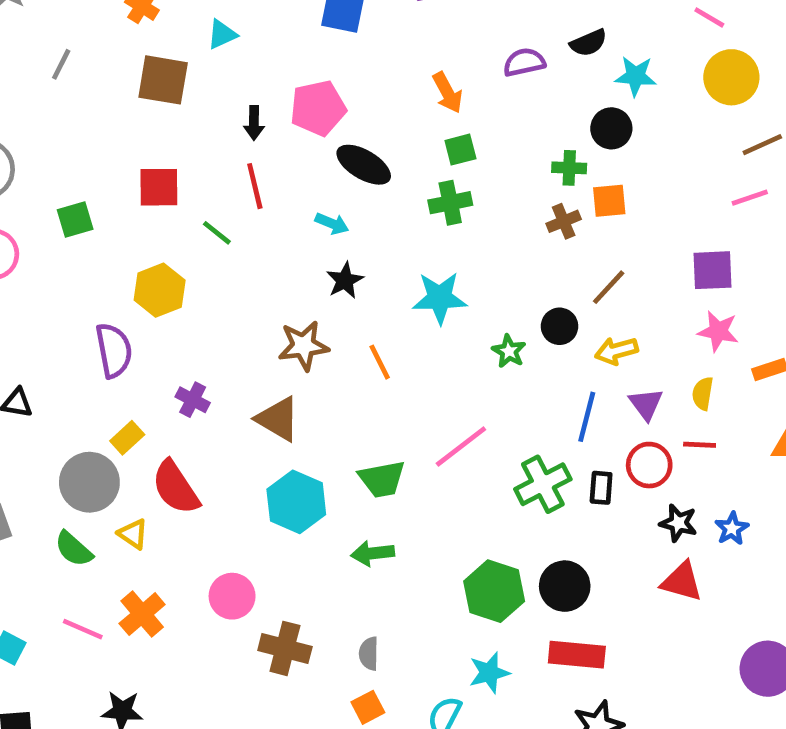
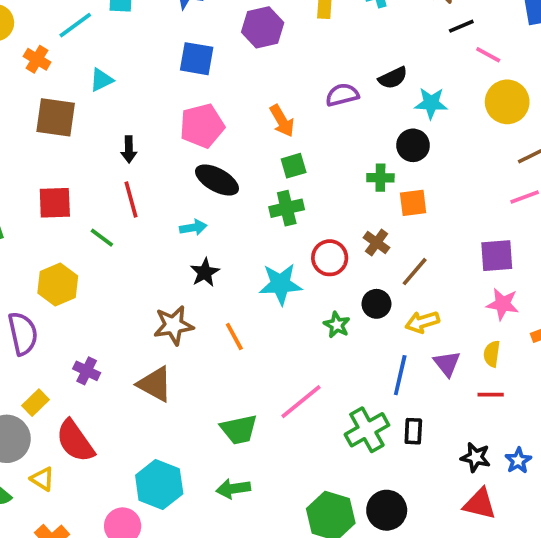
pink pentagon: (318, 108) -> (202, 126), moved
brown cross: (564, 221) -> (377, 243), moved, turned -30
cyan arrow: (332, 224) -> (193, 228), turned -30
red circle: (649, 465) -> (330, 258), moved
cyan hexagon: (296, 502) -> (159, 484), moved

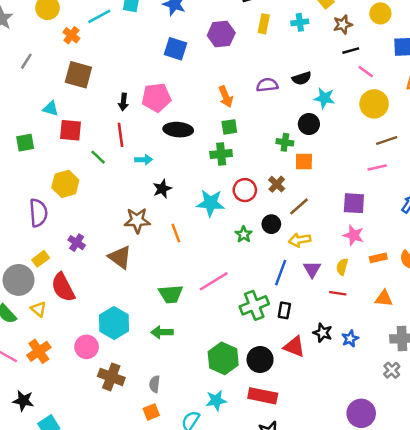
cyan triangle: (101, 80) -> (51, 108), moved, turned 35
pink pentagon: (202, 126) -> (156, 98), moved
black ellipse: (217, 180) -> (178, 130), turned -32
cyan arrow: (193, 228) -> (144, 160), moved
red triangle: (480, 504) -> (294, 347), moved

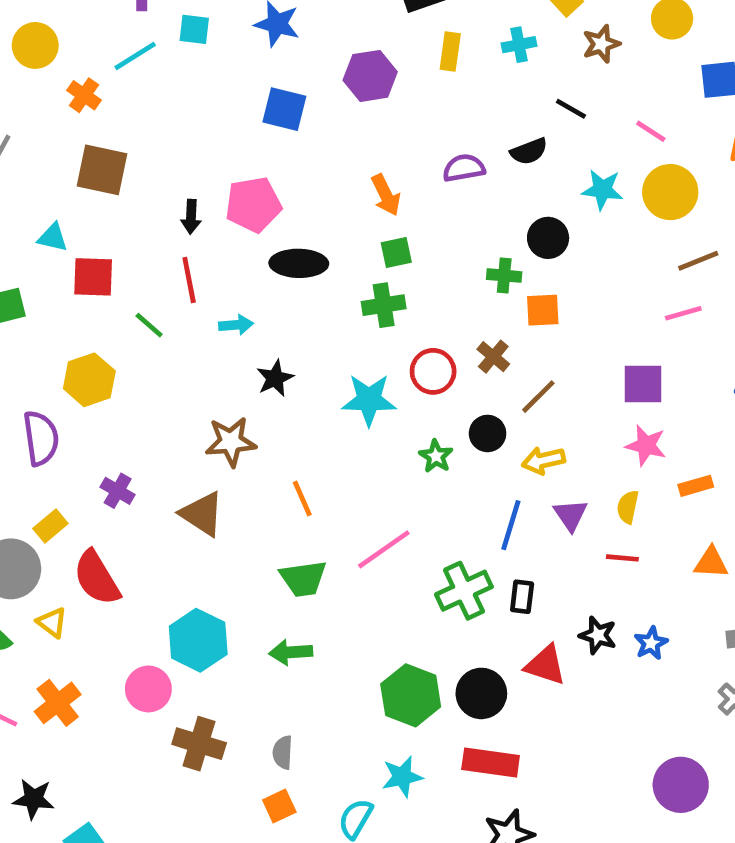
black line: (351, 51) -> (571, 109), moved, turned 49
cyan star: (324, 98) -> (602, 190), moved
orange line: (176, 233) -> (302, 499), moved

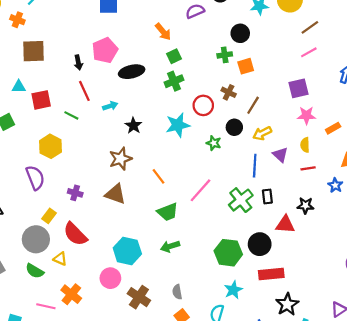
blue star: (651, 643) -> (335, 185), moved
brown cross: (199, 744) -> (139, 297), turned 30

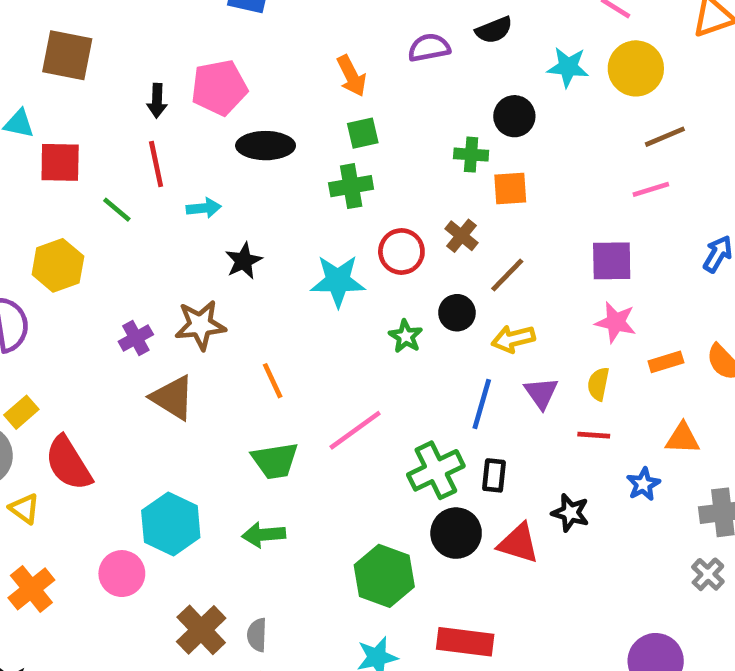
purple cross: (75, 193) -> (136, 338), moved, turned 32
black circle: (260, 244) -> (456, 533), moved
brown cross: (139, 297) -> (201, 630), moved

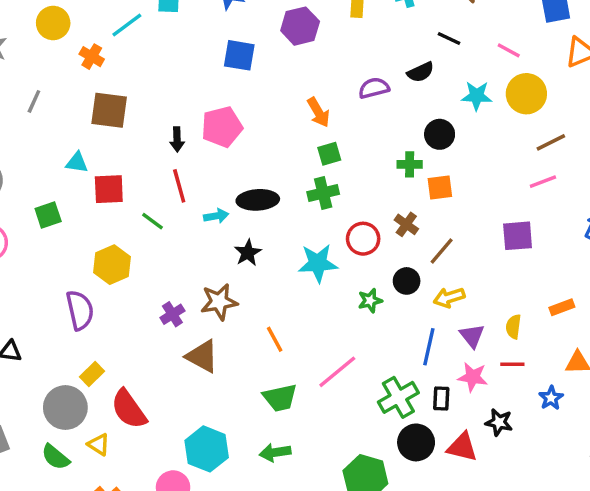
black ellipse: (266, 146) -> (258, 200), moved
pink star: (616, 322) -> (473, 377), moved
green star: (406, 336) -> (370, 301), turned 30

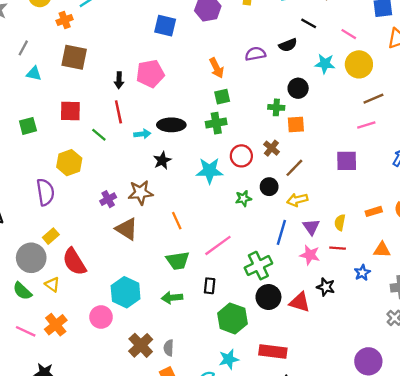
orange cross: (92, 57) -> (65, 20), turned 35
cyan triangle: (77, 163) -> (34, 74), moved
black rectangle: (441, 398) -> (210, 286), moved

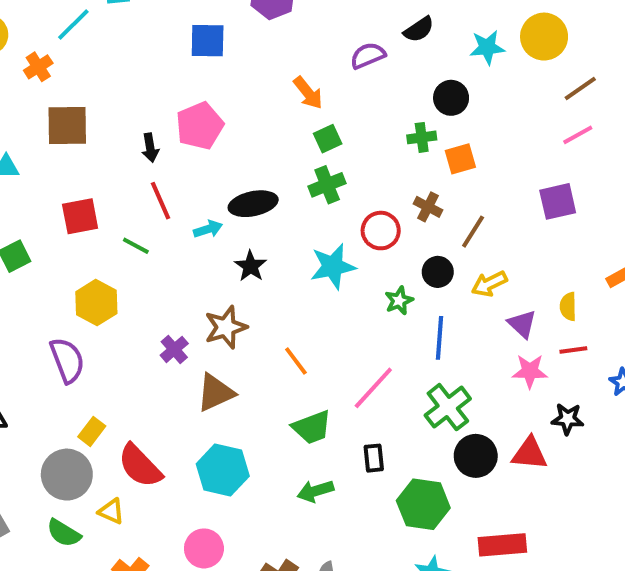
brown triangle: (127, 229) -> (215, 393), turned -45
blue line: (281, 232) -> (440, 338), moved
cyan hexagon: (126, 292) -> (223, 470), moved

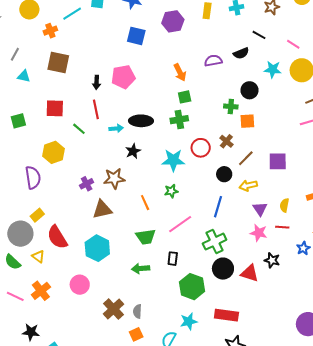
purple square: (558, 201) -> (278, 161), moved
green star: (399, 301) -> (171, 191), moved

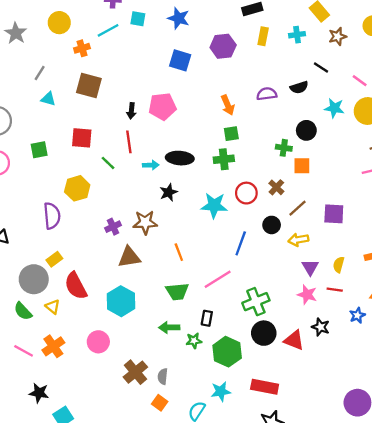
green star: (171, 191) -> (194, 341), moved
blue line: (218, 207) -> (241, 243), moved
orange square: (136, 334) -> (160, 403), turned -32

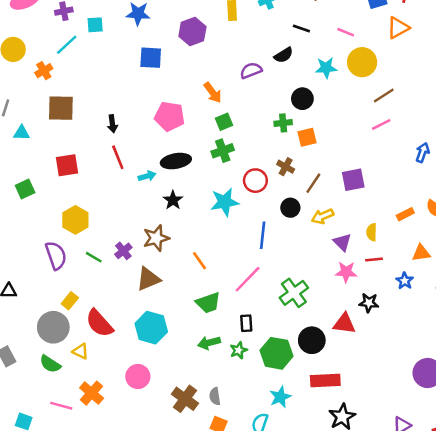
pink pentagon: (162, 106) -> (170, 116), moved, turned 30
green line: (108, 163) -> (94, 257), moved
black circle: (264, 333) -> (312, 340), moved

